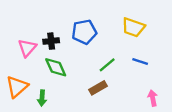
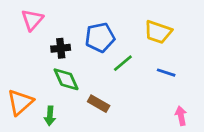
pink triangle: (27, 48) -> (32, 20), moved
green line: (107, 65) -> (123, 63), moved
brown rectangle: (98, 88) -> (99, 104), moved, turned 60

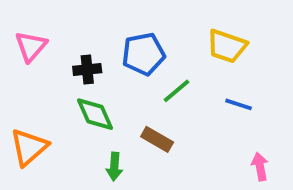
pink triangle: (32, 20) -> (31, 46), moved
brown rectangle: (99, 104) -> (157, 139), moved
green arrow: (50, 116) -> (114, 167), moved

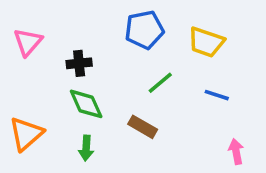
blue pentagon: (143, 54) -> (144, 30), moved
green arrow: (114, 167) -> (86, 148), moved

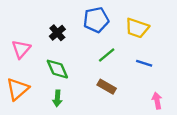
pink triangle: (28, 42) -> (21, 49), moved
black cross: (79, 63) -> (57, 33), moved, turned -35
brown rectangle: (143, 127) -> (107, 87), moved

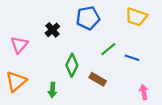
yellow trapezoid: (137, 28) -> (136, 17), moved
green line: (107, 55) -> (108, 49), moved
green diamond: (57, 69) -> (72, 65), moved, turned 50

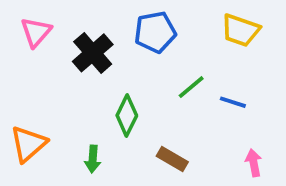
black cross: (52, 30) -> (93, 53), size x1.5
pink triangle: (19, 45) -> (36, 32), moved
brown rectangle: (98, 79) -> (172, 159), moved

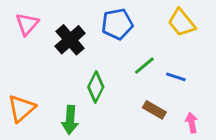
yellow trapezoid: (240, 30) -> (182, 23), turned 32
green arrow: (93, 159) -> (70, 120), size x1.4
brown rectangle: (172, 159) -> (154, 110), moved

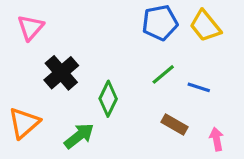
blue pentagon: (117, 24) -> (160, 23), moved
black cross: (70, 40) -> (61, 73), moved
green arrow: (70, 120) -> (79, 136), turned -132

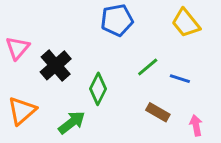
blue pentagon: (160, 23) -> (117, 20), moved
pink triangle: (30, 28) -> (18, 48), moved

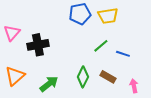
yellow trapezoid: (186, 23) -> (108, 16), moved, turned -60
black cross: (56, 65) -> (38, 45), turned 30
green diamond: (98, 89) -> (83, 77), moved

